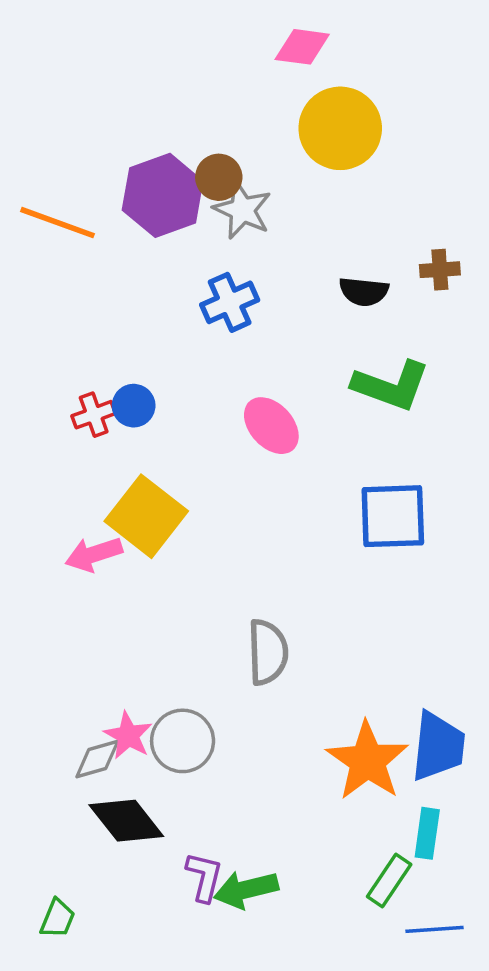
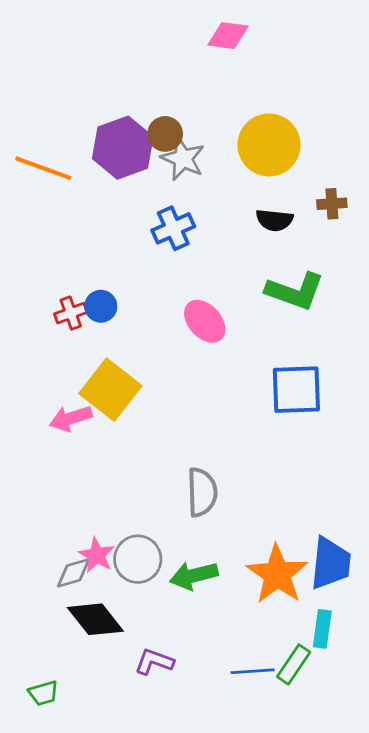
yellow circle: (340, 128) -> (269, 145), moved
purple L-shape: (204, 877) -> (154, 662), turned -84
green arrow: (246, 890) -> (194, 576), moved
green trapezoid: (57, 919) -> (43, 693), turned 52
blue line: (434, 929) -> (253, 671), moved

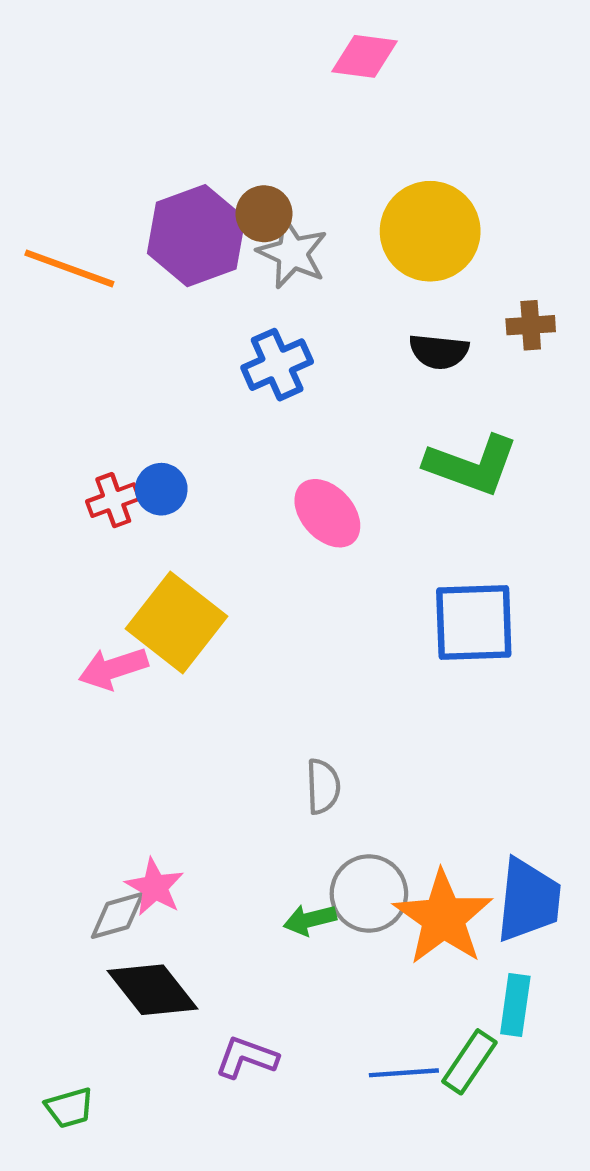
gray semicircle: (202, 492) -> (323, 786), size x0.7
gray circle: (138, 559) -> (369, 894), moved
green arrow: (194, 576) -> (310, 920), size x0.7

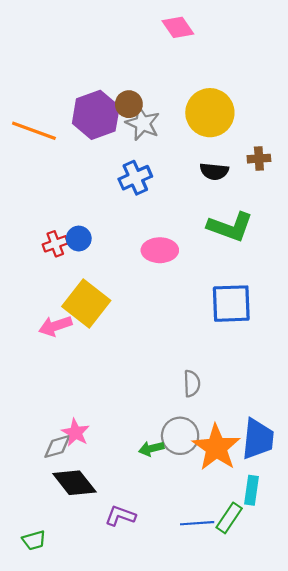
pink diamond: (365, 56) -> (178, 27), turned 48
pink ellipse: (327, 513) -> (160, 250), turned -48
gray semicircle: (323, 786) -> (192, 384), moved

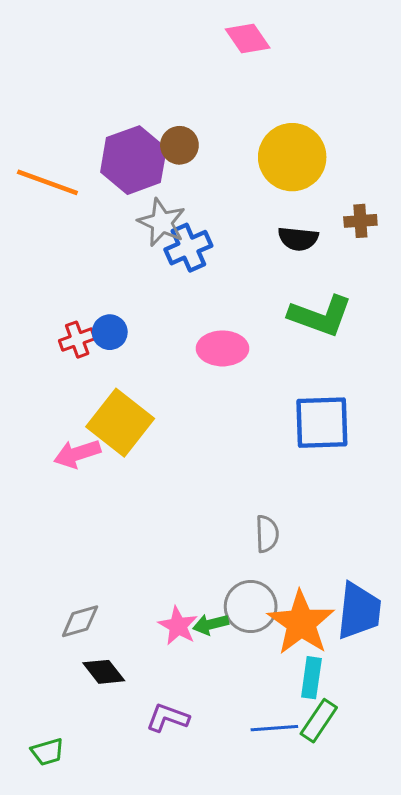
gray star: (143, 123) -> (162, 222), moved
pink star: (76, 433) -> (178, 626), moved
black diamond: (74, 483) -> (104, 672), size x0.7
cyan rectangle: (252, 490) -> (311, 678), moved

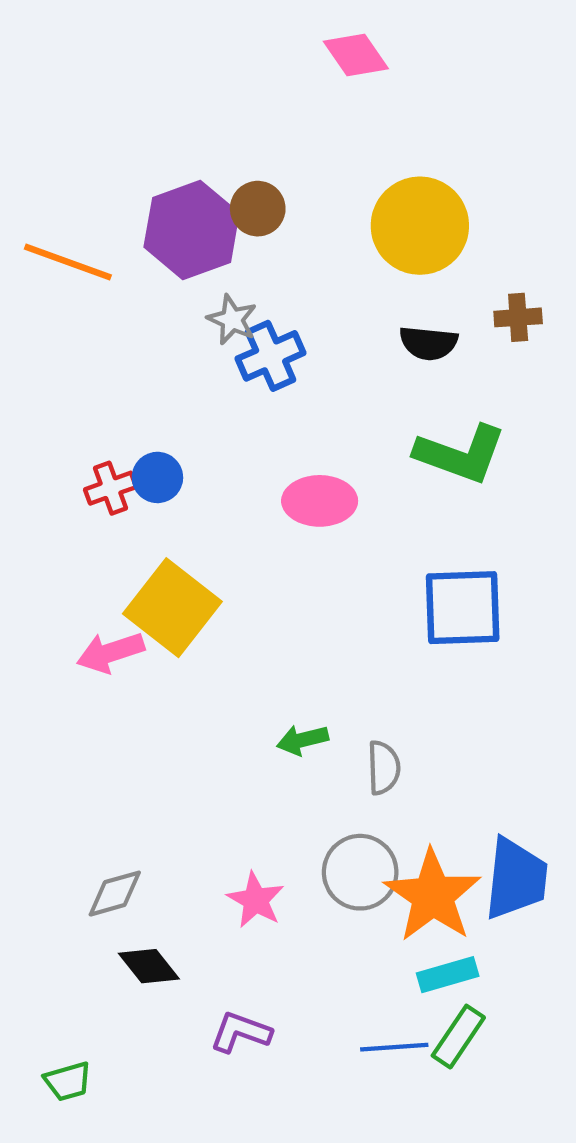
gray star: (162, 222) -> (232, 320), size x0.7
green arrow: (211, 624) -> (303, 740), moved
cyan rectangle: (311, 678) -> (448, 975), turned 66

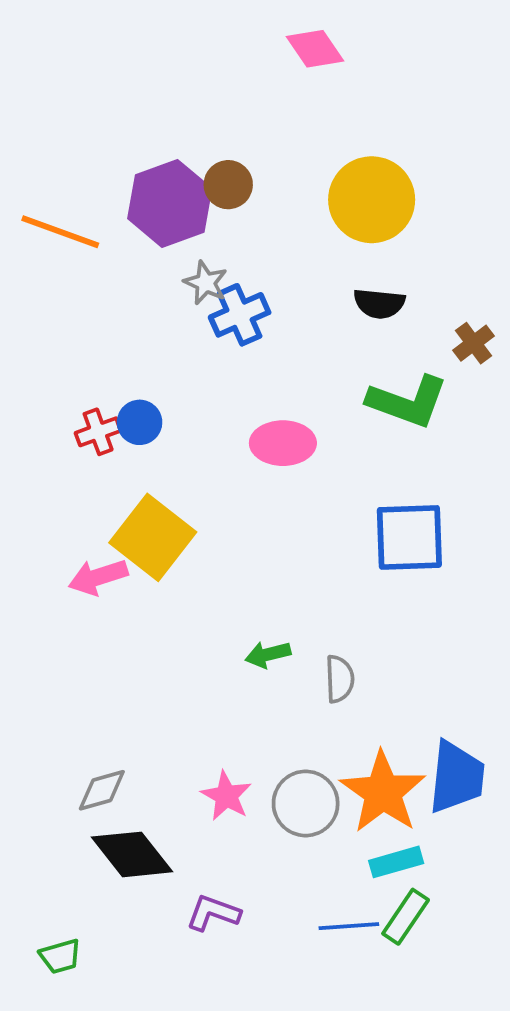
brown cross: (518, 317) -> (474, 343), moved, turned -33
gray circle: (360, 872) -> (306, 803), moved
black diamond: (149, 966) -> (132, 854), size x1.5

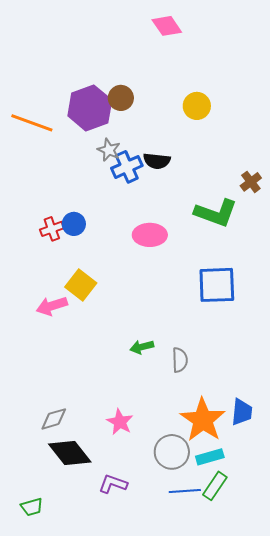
yellow circle: (372, 200) -> (197, 106), size x0.6
black semicircle: (379, 303) -> (157, 161), moved
yellow square: (153, 537) -> (81, 285), size x0.7
blue trapezoid: (457, 777) -> (242, 412), size x0.7
gray circle: (306, 803) -> (172, 452), moved

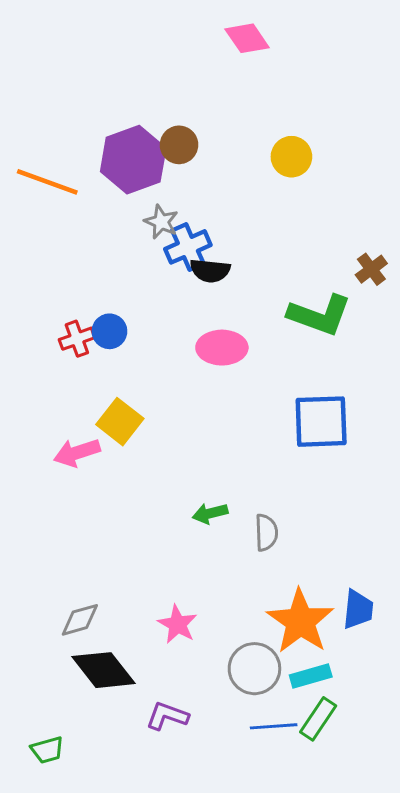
black semicircle: (157, 161) -> (210, 271), moved

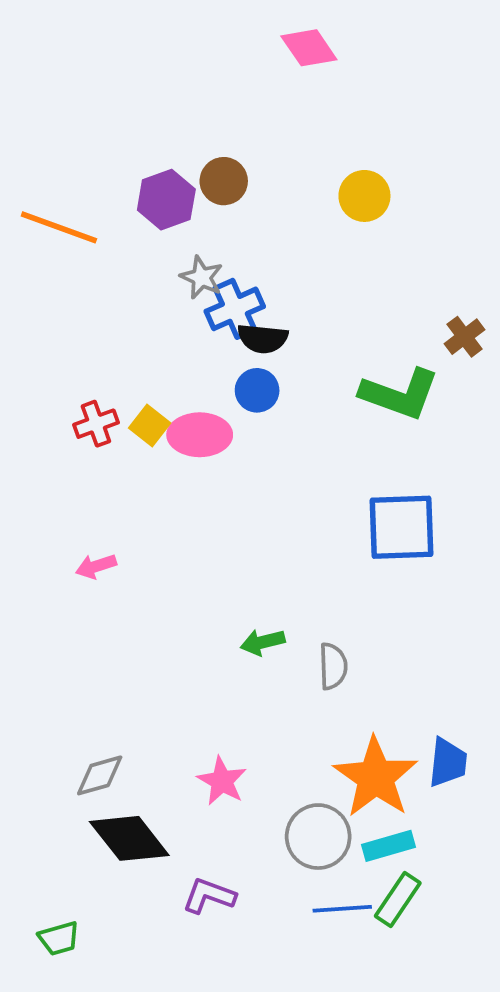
purple hexagon: (133, 160) -> (166, 200), size x0.7
blue circle: (109, 331) -> (257, 390), moved
pink ellipse: (222, 348) -> (200, 435), moved
yellow square: (120, 422) -> (150, 426), moved, size x0.7
pink arrow: (77, 453) -> (96, 566), size x0.7

